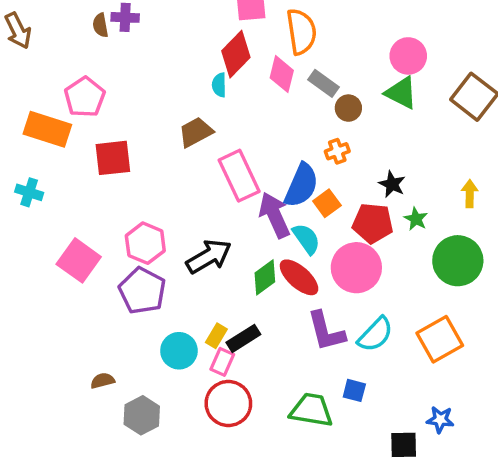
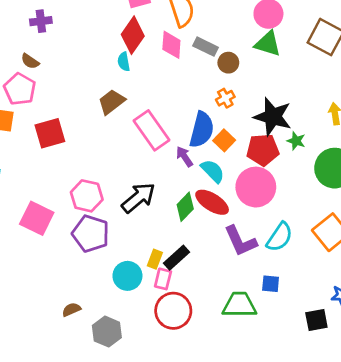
brown semicircle: (100, 25) -> (30, 61), moved, turned -36
black star: (392, 184) -> (273, 117), size x1.8
purple arrow: (275, 215) -> (185, 157), size x0.6

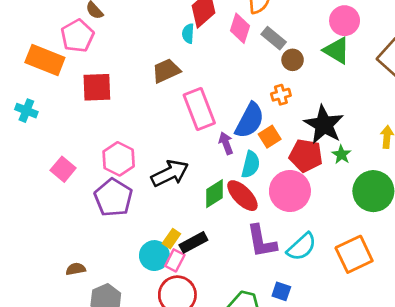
cyan semicircle: (213, 171) -> (251, 164), turned 45
pink square: (37, 218) -> (63, 169), size x0.7
cyan circle: (127, 276) -> (154, 256), moved

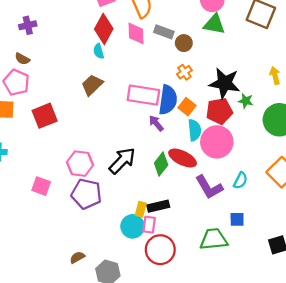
pink rectangle: (199, 109) -> (143, 95), moved, turned -40
cyan semicircle: (251, 164) -> (195, 130), moved
black rectangle: (193, 242) -> (158, 206), turned 35
cyan semicircle: (302, 247) -> (240, 181), size x0.7

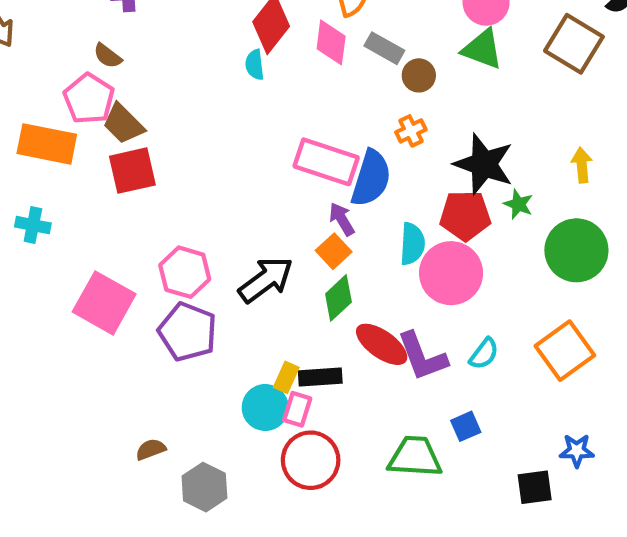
brown trapezoid: (92, 85) -> (123, 124), moved, turned -100
orange square: (187, 107) -> (334, 251), moved
red ellipse: (183, 158) -> (382, 344), moved
pink square: (41, 186) -> (104, 303), size x1.6
blue square: (237, 219) -> (466, 426), turned -32

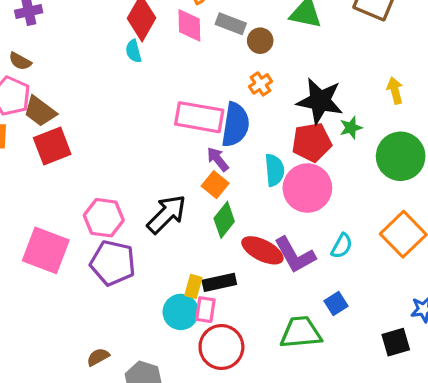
green star: (518, 204) -> (351, 128), turned -30

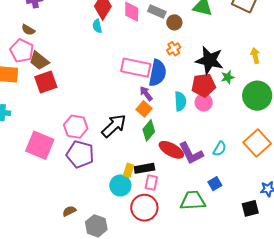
pink circle: (307, 188) -> (204, 102), moved, size x0.6
pink rectangle: (205, 310) -> (151, 183), moved

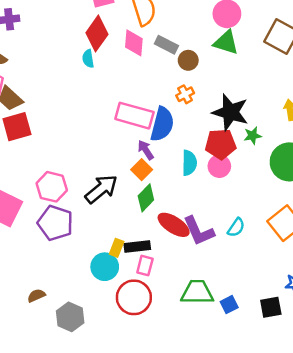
blue square: (215, 184) -> (229, 305), moved

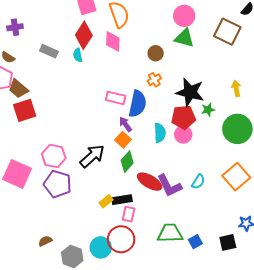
gray rectangle: (166, 45) -> (49, 51), moved
pink rectangle: (134, 116) -> (116, 98), size x0.7
yellow rectangle: (117, 248) -> (106, 201), turned 32
cyan circle: (105, 267) -> (101, 247), moved

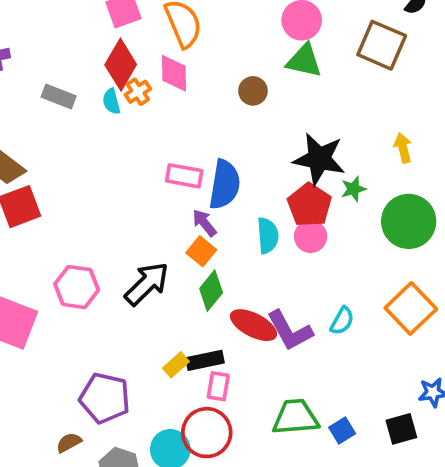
orange cross: (154, 80) -> (138, 92), moved
red pentagon: (183, 117) -> (309, 205), turned -30
purple pentagon: (58, 184) -> (105, 398), moved

